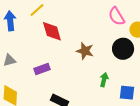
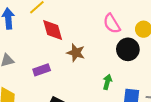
pink semicircle: (117, 16) -> (112, 24), moved
brown star: (85, 51) -> (76, 53), moved

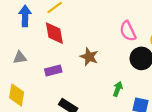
red diamond: (53, 30) -> (54, 33), moved

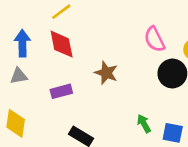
blue arrow: (25, 16) -> (22, 43), moved
green arrow: (118, 89) -> (144, 124), moved, turned -48

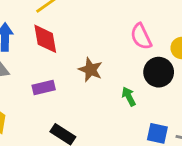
green arrow: (144, 124) -> (129, 97), moved

